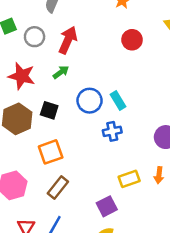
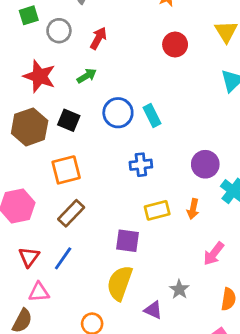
red arrow: (68, 40) -> (98, 38), size x0.7
blue cross: (112, 131) -> (141, 165), moved
purple square: (107, 206) -> (127, 241), turned 30

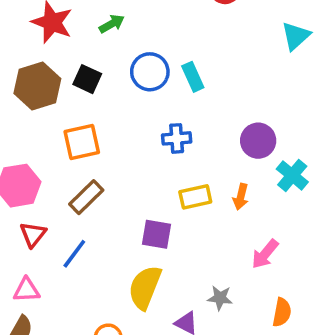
red triangle: (29, 257) -> (33, 234), moved
gray star: (179, 289) -> (220, 298), turned -30
pink triangle: (39, 292) -> (26, 290), moved

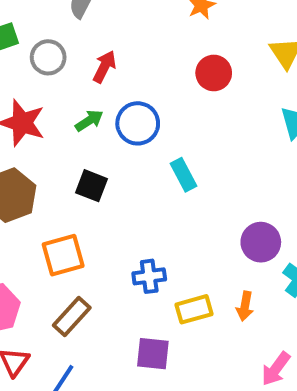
blue circle: (150, 72) -> (138, 123), moved
black square: (87, 79) -> (91, 186), moved
blue cross: (177, 138) -> (149, 276), moved

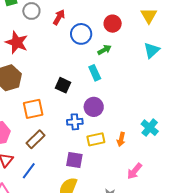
green arrow: (89, 121) -> (104, 50), moved
blue circle: (138, 123) -> (81, 34), moved
black square: (91, 186) -> (63, 85), moved
purple circle: (261, 242) -> (94, 107), moved

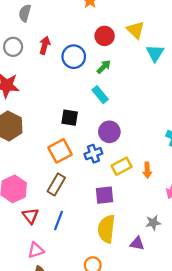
yellow triangle: (149, 16) -> (135, 30), moved
orange square: (33, 109) -> (60, 151), moved
orange arrow: (121, 139) -> (147, 170), moved

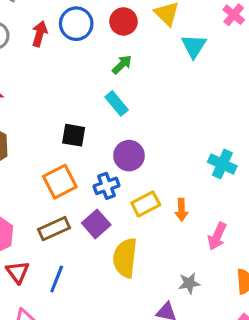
blue circle: (74, 57) -> (76, 24), moved
brown rectangle: (56, 184) -> (54, 229), turned 35
purple square: (104, 195) -> (96, 224), moved, turned -36
yellow semicircle: (106, 229) -> (125, 258), moved

